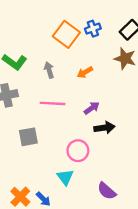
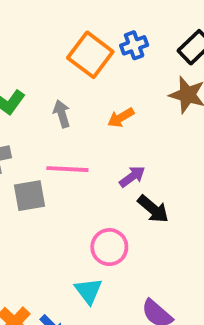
black arrow: (104, 128) -> (153, 209), turned 48
gray square: (28, 137) -> (29, 196), moved

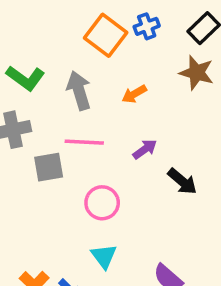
gray arrow: (62, 114) -> (79, 90), size x1.5
black arrow: (153, 209) -> (182, 181), moved
pink circle: (109, 247) -> (102, 203), moved

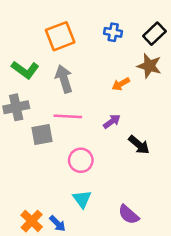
blue cross: (147, 26) -> (113, 32), turned 30
orange square: (106, 35) -> (60, 36), moved, turned 32
orange arrow: (134, 94) -> (121, 84), moved

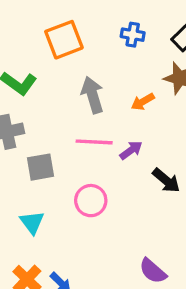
gray arrow: (64, 79) -> (92, 95), moved
pink line: (68, 116) -> (94, 142), moved
cyan triangle: (82, 199) -> (32, 222), moved

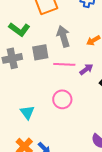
gray square: (40, 167) -> (40, 52), moved

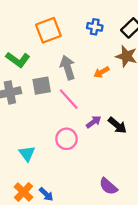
pink line: (64, 64) -> (69, 99), turned 45
purple arrow: (86, 69) -> (94, 122), moved

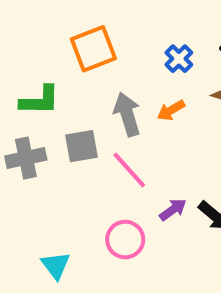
blue cross: (95, 27) -> (179, 59), moved, turned 35
green L-shape: (18, 60) -> (40, 100), turned -35
orange arrow: (102, 72) -> (171, 110), moved

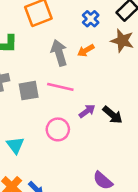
gray square: (81, 146) -> (29, 91), moved
pink line: (129, 170) -> (60, 87), turned -35

